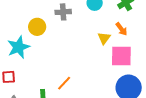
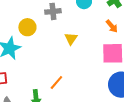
yellow triangle: (104, 38) -> (71, 39), moved

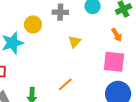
orange line: (56, 82) -> (65, 84), moved

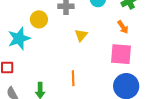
orange line: (65, 84) -> (73, 78), turned -49

